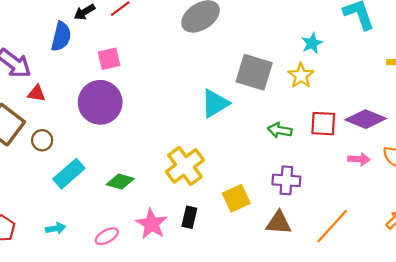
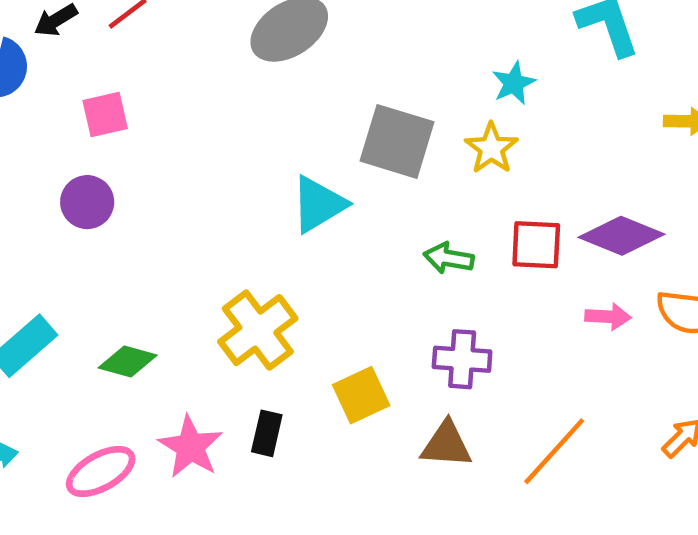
purple circle: (100, 102) -> (87, 202), size x0.6
pink ellipse: (107, 236) -> (101, 471), size x1.4

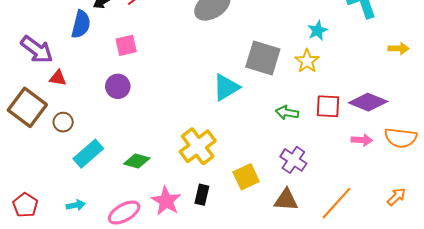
purple cross: (462, 359) -> (293, 160), turned 30

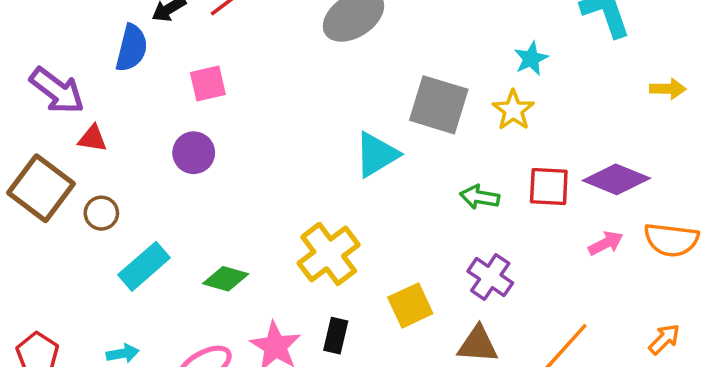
pink arrow: (362, 140) -> (606, 243), turned -30

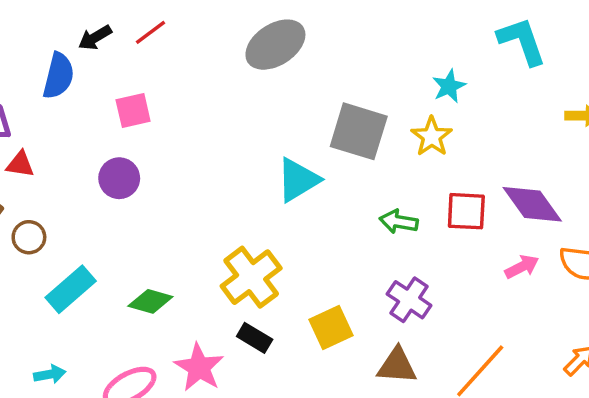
purple diamond: (616, 179) -> (532, 204), turned 32
black rectangle: (336, 336) -> (255, 338), moved, turned -72

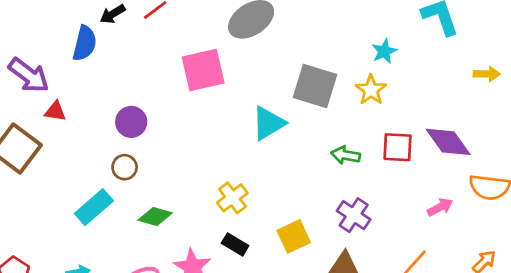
pink square: (133, 111) -> (203, 70), moved, size x1.6
brown circle: (29, 237) -> (125, 167), moved
pink arrow: (522, 267) -> (440, 207), moved
yellow cross: (251, 277) -> (232, 198), size x0.7

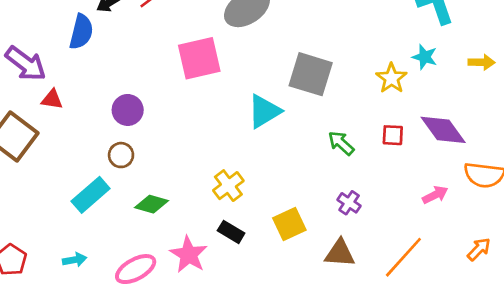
cyan star: (384, 51) -> (425, 57), moved, turned -30
yellow star: (371, 90) -> (391, 78), moved
red square: (398, 147) -> (393, 135), size x0.7
green arrow: (346, 155) -> (341, 143), turned 32
purple cross: (354, 215) -> (349, 203), size x0.7

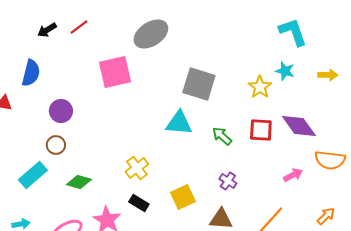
blue semicircle: (81, 32) -> (31, 73), moved
cyan triangle: (264, 111) -> (179, 123), moved, turned 36
red square: (393, 135) -> (261, 130), size x1.4

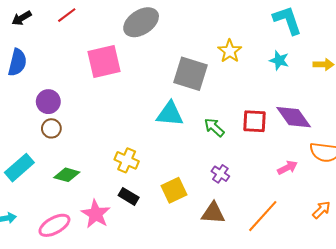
black arrow: (47, 30) -> (21, 18), moved
yellow star: (260, 87) -> (230, 51), moved
brown circle: (56, 145) -> (51, 128), moved
yellow cross: (137, 168) -> (127, 160), turned -30

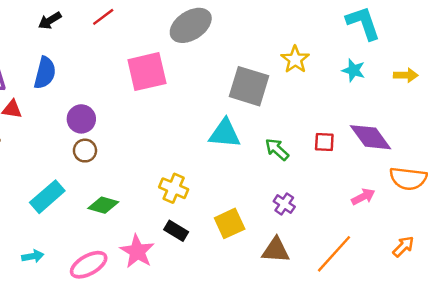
red square: (254, 121) -> (324, 142), size x0.7

